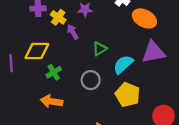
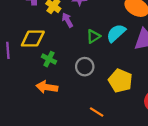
cyan semicircle: (123, 64) -> (116, 33), moved
green cross: (54, 72) -> (49, 59), turned -32

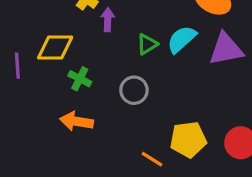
purple arrow: (67, 20) -> (108, 20), turned 32
yellow pentagon: (120, 81) -> (188, 139), moved, turned -30

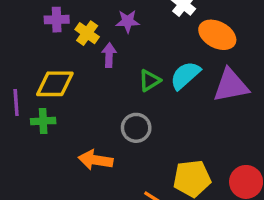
green cross: (80, 79) -> (43, 121), moved, turned -30
orange arrow: (77, 121) -> (96, 160), moved

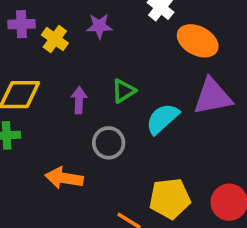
purple arrow: (109, 55) -> (79, 100), moved
cyan semicircle: (185, 75) -> (162, 119), moved

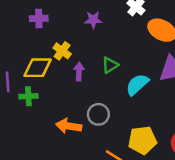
yellow cross: (55, 39) -> (62, 51), moved
gray circle: (109, 143) -> (98, 114), moved

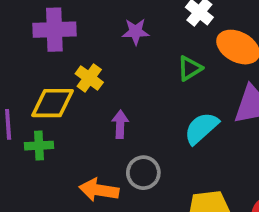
purple cross: (39, 18) -> (54, 30), size x1.5
green triangle: (110, 65) -> (190, 68), moved
purple arrow: (79, 72) -> (120, 124), moved

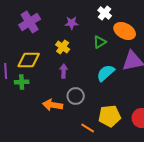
purple cross: (54, 30) -> (30, 22), turned -30
yellow cross: (89, 78) -> (63, 47), moved

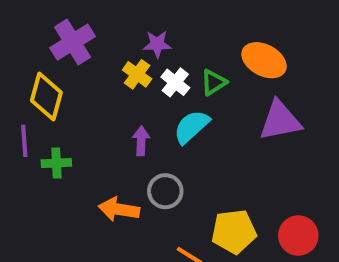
white cross: (105, 13) -> (175, 82), moved
yellow cross: (63, 47) -> (137, 74), moved
yellow diamond: (29, 60) -> (46, 96), moved, turned -75
cyan semicircle: (106, 73) -> (191, 127), moved

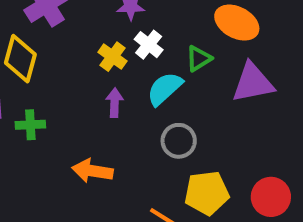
yellow cross: (137, 74) -> (113, 57), moved
green triangle: (214, 82) -> (199, 59), moved
gray circle: (165, 191) -> (179, 141), moved

